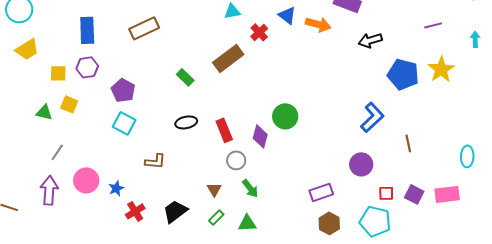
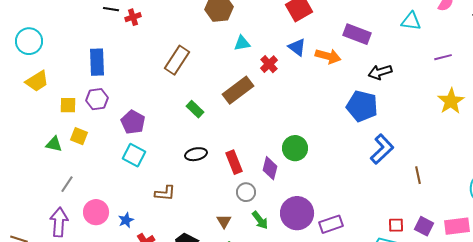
brown rectangle: (144, 28) -> (177, 60), moved, turned -32
blue pentagon: (403, 74) -> (362, 106), moved
purple circle: (361, 164) -> (297, 213), moved, size x1.4

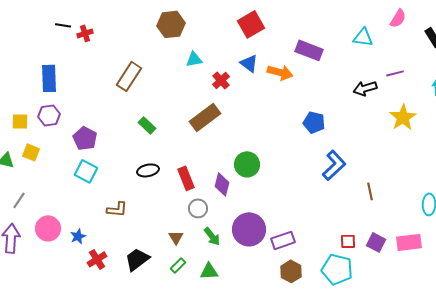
black arrow: (380, 72) -> (365, 88), moved
brown rectangle: (238, 90) -> (205, 117), moved
blue pentagon: (362, 106) -> (314, 122), size x0.7

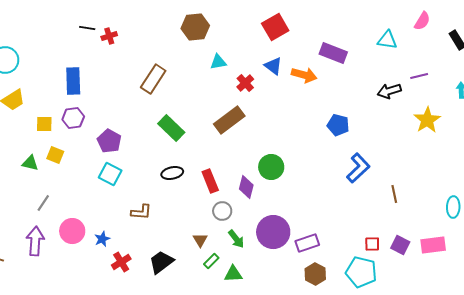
green rectangle: (147, 125) -> (171, 128), size x1.5
green rectangle: (178, 265) -> (211, 261), moved

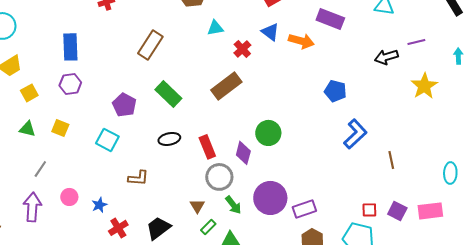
yellow square: (44, 124) -> (29, 93), moved, turned -30
purple pentagon: (109, 141) -> (124, 105), moved
yellow square: (55, 155) -> (60, 128), moved
gray circle: (222, 211) -> (219, 177), size x1.4
pink circle: (72, 231) -> (69, 197), size x0.7

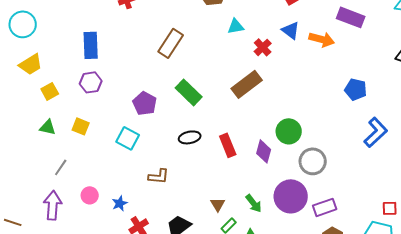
gray circle: (219, 177) -> (313, 161), moved

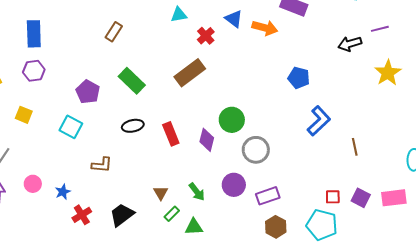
brown rectangle: (171, 43) -> (114, 32), size x0.7
purple circle: (291, 196) -> (234, 185), size x0.7

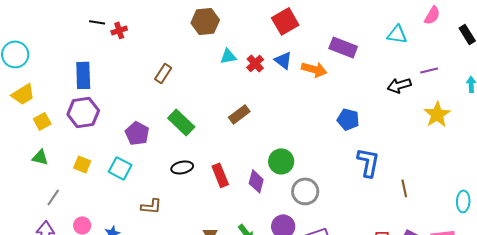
red cross: (206, 36) -> (255, 63), moved
purple hexagon: (34, 71) -> (83, 112), size x1.4
brown rectangle: (190, 73) -> (239, 114), size x0.7
yellow square: (24, 115) -> (82, 164), moved
blue L-shape: (319, 121) -> (368, 162), turned -36

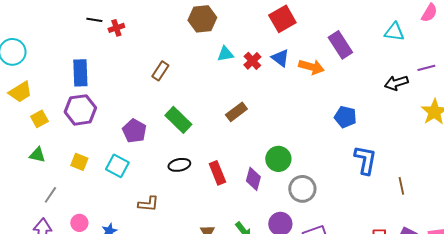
purple rectangle: (343, 47) -> (340, 45), turned 36

